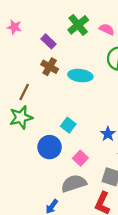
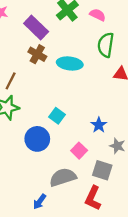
purple rectangle: (48, 41) -> (36, 28), size x1.5
pink square: (80, 158) -> (79, 151), moved

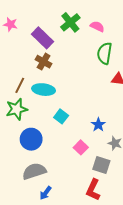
cyan ellipse: (70, 63) -> (44, 90), moved
blue circle: (37, 139) -> (31, 139), moved
gray semicircle: (63, 177) -> (34, 171), moved

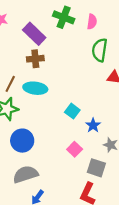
green cross: (70, 22) -> (64, 17), turned -30
pink semicircle: (97, 26) -> (92, 22), turned 72
brown cross: (44, 62) -> (35, 59), turned -35
cyan square: (61, 116) -> (72, 111), moved

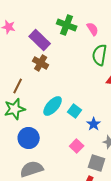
pink semicircle: (92, 22) -> (93, 29), turned -40
brown cross: (35, 59) -> (41, 63), turned 35
cyan ellipse: (35, 88) -> (53, 106), moved, turned -55

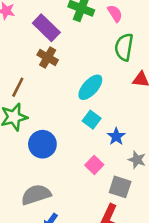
cyan ellipse: (53, 106) -> (90, 87), moved
blue circle: (29, 138) -> (42, 144), moved

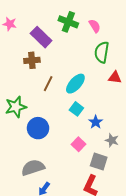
brown cross: (48, 57) -> (32, 60), moved, turned -35
brown line: (18, 87) -> (48, 84), moved

